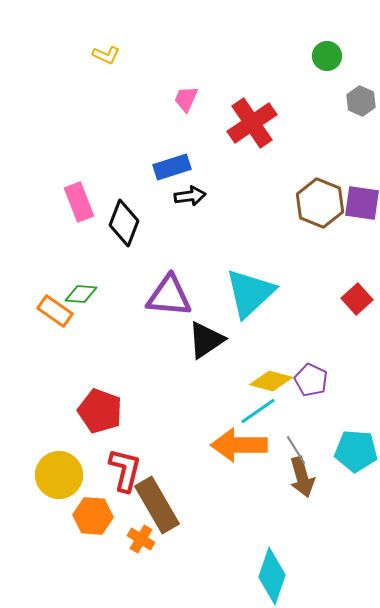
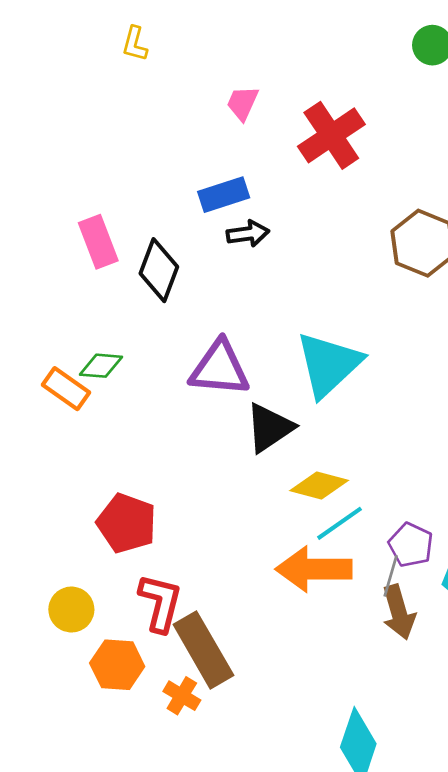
yellow L-shape: (106, 55) -> (135, 44), turned 80
purple pentagon: (311, 380) -> (411, 545), moved
yellow diamond: (271, 381) -> (319, 486), moved
gray line: (296, 450) -> (391, 576), turned 48
yellow circle: (59, 475) -> (71, 610), size x0.7

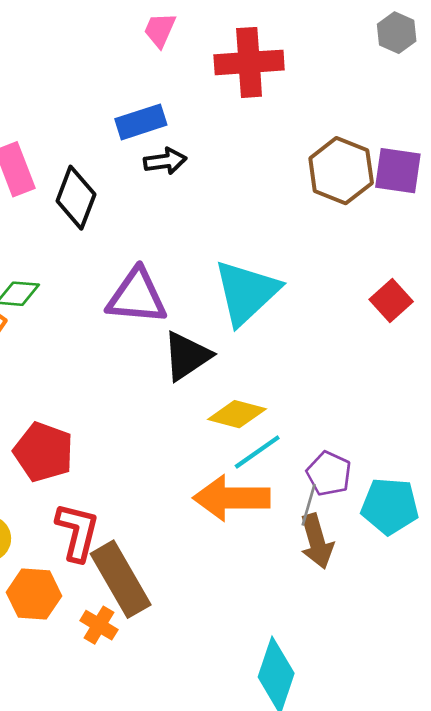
red cross: (331, 135) -> (249, 62), turned 30

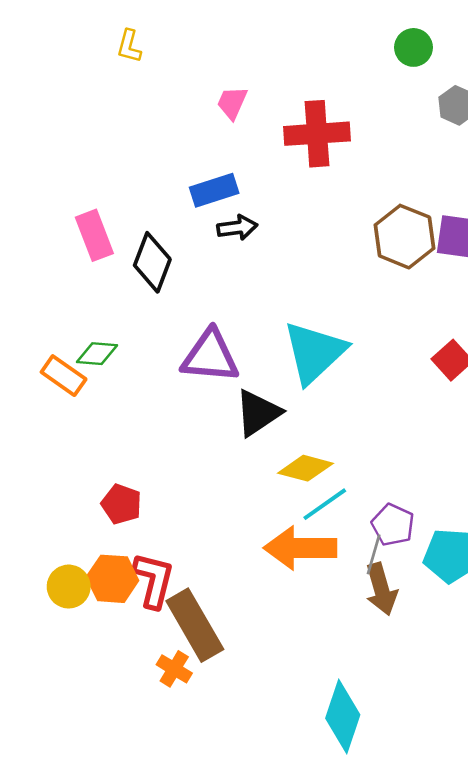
red pentagon: (43, 452) -> (121, 504), size x0.7
orange hexagon: (34, 594) -> (112, 579), moved

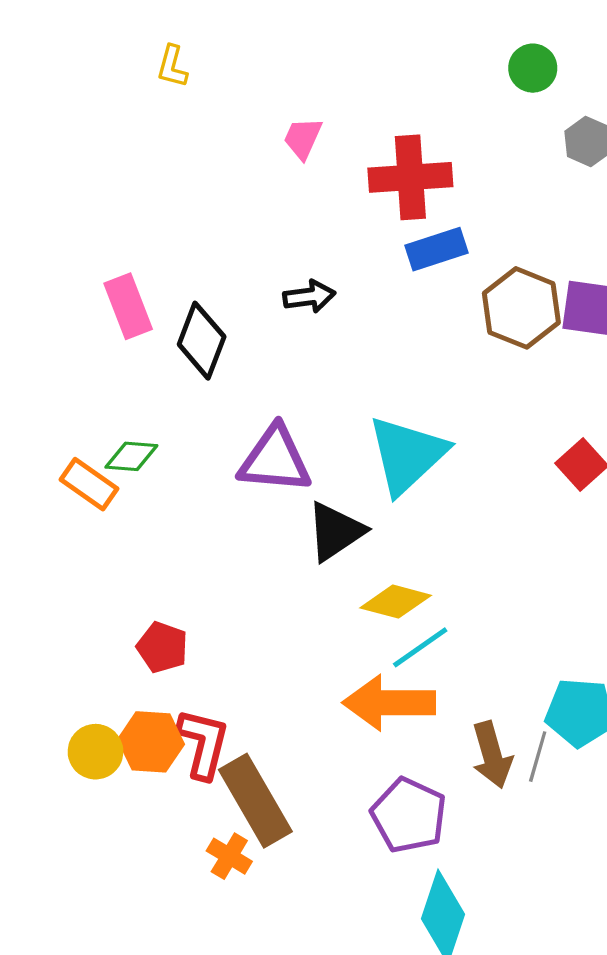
blue rectangle: (214, 190) -> (436, 249), moved
purple pentagon: (393, 525) -> (409, 815), moved, size x1.4
gray line: (374, 554) -> (538, 757), moved

